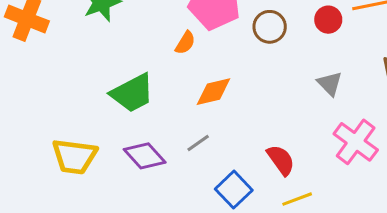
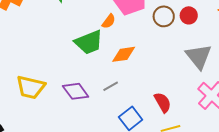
red circle: (328, 20) -> (189, 15), moved
gray triangle: (330, 83) -> (199, 56), size x1.6
green trapezoid: (132, 93) -> (89, 42), moved

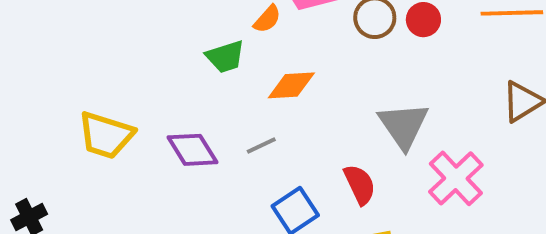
green trapezoid: (89, 42) -> (225, 57), size x0.7
gray triangle: (199, 56) -> (403, 125), moved

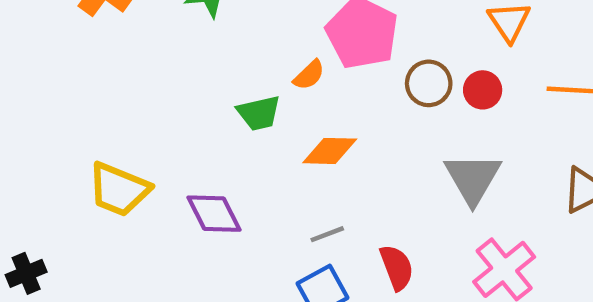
gray triangle: (403, 125) -> (473, 178), moved
gray line: (261, 145) -> (327, 234), moved

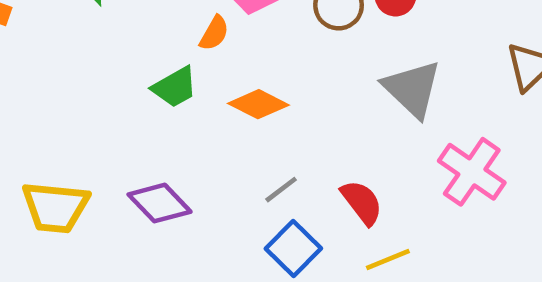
orange diamond: (330, 151) -> (258, 104), turned 42

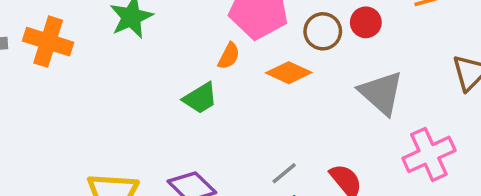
orange diamond: (258, 104) -> (289, 73), moved
pink cross: (472, 172) -> (429, 154), turned 33

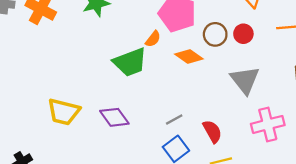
green trapezoid: (200, 98) -> (130, 62), size x1.5

